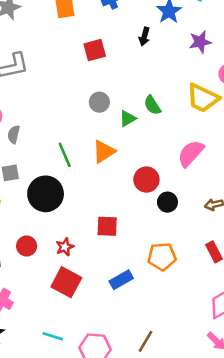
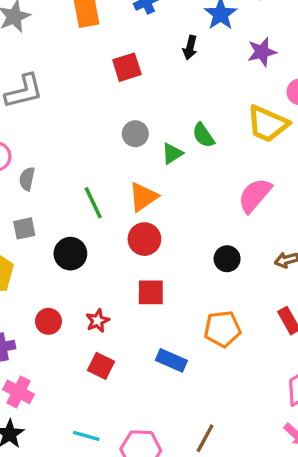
red circle: (146, 180) -> (144, 239), moved
black circle: (46, 194) -> (70, 254), size x0.7
blue rectangle: (121, 280) -> (171, 360), turned 55
red square: (66, 282) -> (101, 366), size x0.7

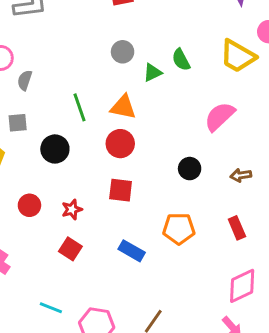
orange triangle: (143, 197) -> (123, 107), turned 40

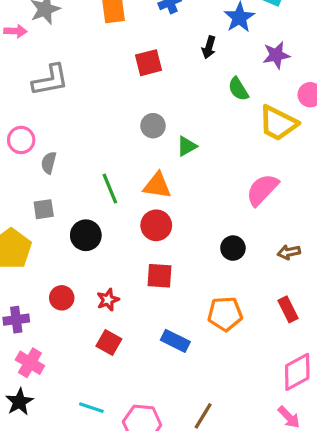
green semicircle: (181, 60) -> (238, 89), moved

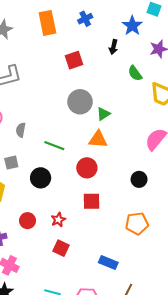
gray circle: (153, 126) -> (80, 102), size x1.5
gray semicircle: (49, 163) -> (21, 130), moved
orange triangle: (157, 186) -> (98, 139), moved
green line: (110, 189) -> (54, 146), turned -42
blue rectangle: (175, 341) -> (108, 263), moved

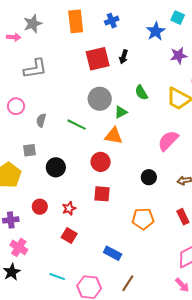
black arrow: (113, 47) -> (124, 57), moved
red square: (74, 60) -> (98, 59), size x1.4
green semicircle: (135, 73) -> (141, 93), moved
green line: (54, 146) -> (77, 125), moved

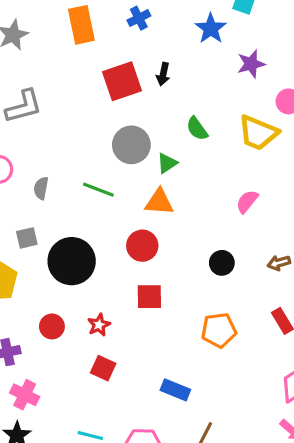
pink semicircle: (168, 141) -> (247, 201), size x0.7
black circle: (56, 167) -> (72, 261), size x1.5

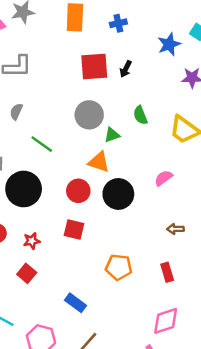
gray semicircle: (41, 188) -> (16, 112), moved
green line: (98, 190) -> (42, 144), moved
black circle: (222, 263) -> (118, 194), moved, size x1.6

